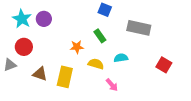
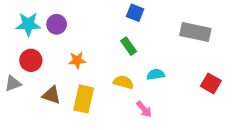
cyan star: (22, 19) -> (28, 24), turned -30
gray rectangle: (139, 28) -> (195, 32), moved
orange star: (77, 47) -> (77, 60), moved

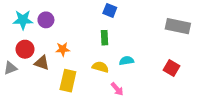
gray rectangle: (195, 32) -> (178, 26), moved
green rectangle: (129, 46) -> (105, 38), turned 32
brown triangle: (51, 95) -> (42, 63), moved

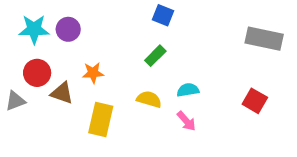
green rectangle: (105, 38) -> (155, 56), turned 48
pink arrow: (117, 89) -> (186, 121), moved

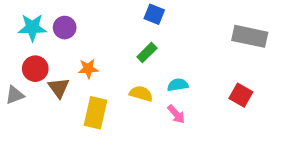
brown triangle: (62, 93) -> (59, 88), turned 35

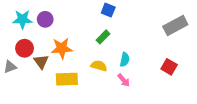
gray rectangle: (250, 36) -> (175, 26), turned -40
orange star: (88, 69) -> (62, 48), size x1.5
cyan semicircle: (178, 85) -> (125, 60), turned 112
yellow rectangle: (95, 113) -> (67, 79), turned 75

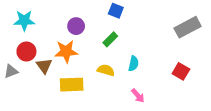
purple circle: (45, 19) -> (76, 26), moved
pink arrow: (124, 80) -> (138, 96), moved

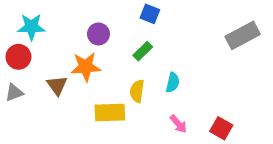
red circle: (26, 51) -> (18, 57), moved
yellow semicircle: (106, 70) -> (137, 91), turned -98
red square: (181, 71) -> (221, 128), moved
yellow rectangle: (72, 85) -> (110, 113), moved

